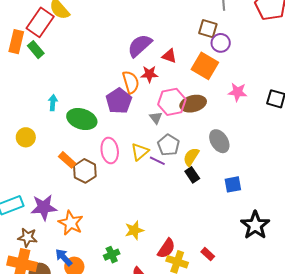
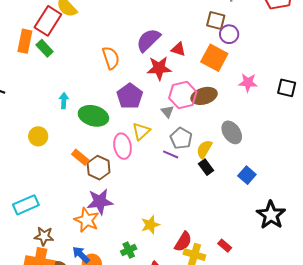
red star: (149, 74) -> (159, 68), size x1.4
orange semicircle: (131, 82) -> (111, 58), moved
yellow triangle: (140, 152) -> (141, 131), moved
blue square: (233, 184) -> (247, 175), turned -36
purple star: (44, 207) -> (100, 202), moved

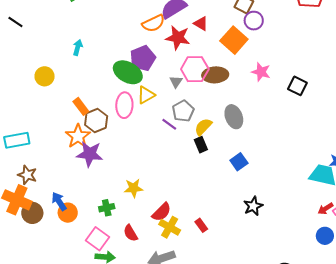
orange semicircle: (111, 58) -> (153, 23), moved, turned 70
green ellipse: (93, 116) -> (128, 72), moved
black star: (271, 215) -> (253, 206), size x0.7
orange star: (87, 220) -> (78, 136), moved

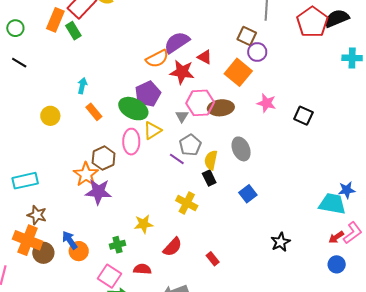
orange rectangle: (81, 106) -> (94, 112), moved
yellow semicircle: (203, 127) -> (211, 160), turned -30
black star: (253, 206) -> (280, 242), moved
yellow cross: (170, 227) -> (187, 203), moved
red semicircle: (131, 233) -> (142, 269), turned 126

